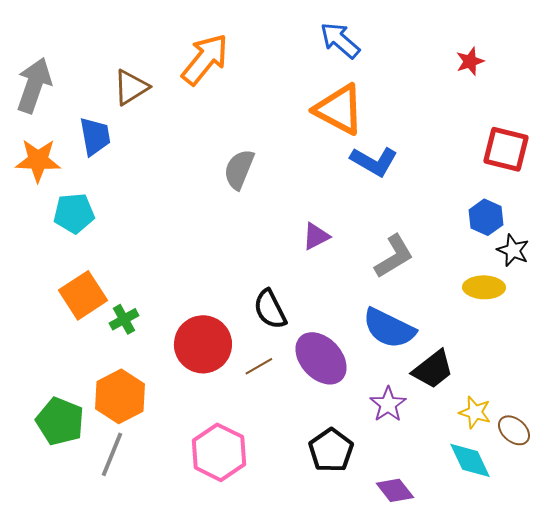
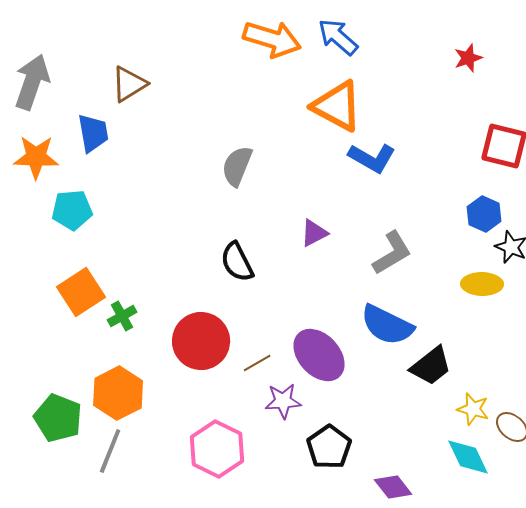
orange arrow: (205, 59) -> (272, 39), moved, turned 68
black semicircle: (270, 309) -> (237, 262), moved
purple star: (388, 404) -> (283, 401), moved, turned 30

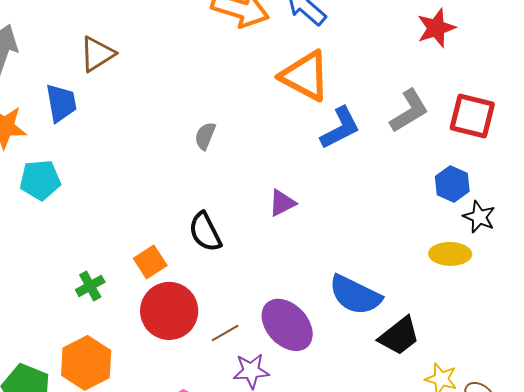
red star: (468, 58) -> (436, 28), size x1.4
blue L-shape: (372, 158) -> (340, 128), turned -57
gray semicircle: (237, 166) -> (205, 136), size x0.7
gray L-shape: (392, 253) -> (409, 111), moved
orange square: (81, 292) -> (150, 262), moved, size x0.7

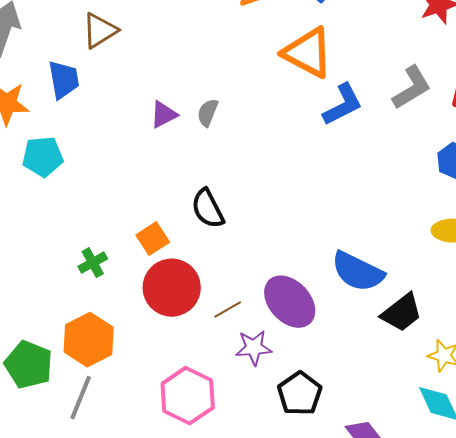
purple triangle: (282, 203) -> (164, 115), moved

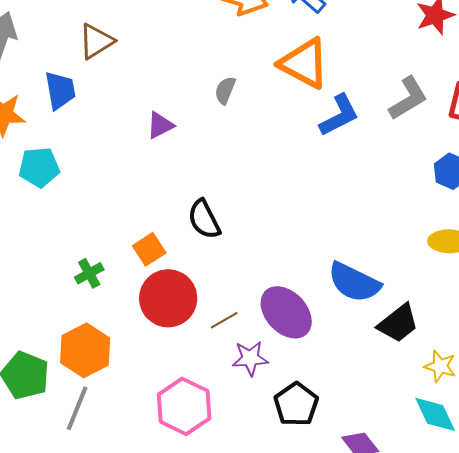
gray semicircle: (208, 113) -> (225, 90), moved

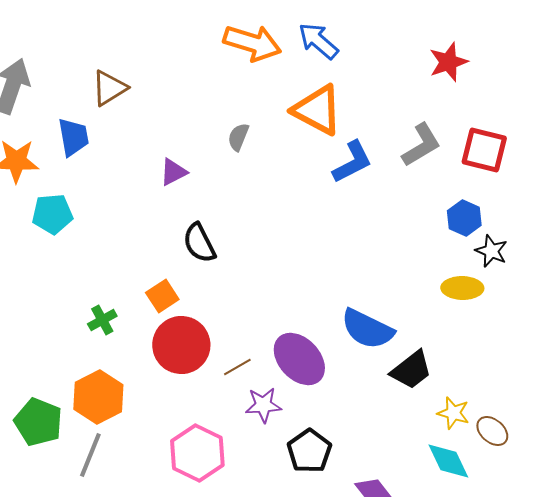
black semicircle: (204, 219) -> (199, 243), moved

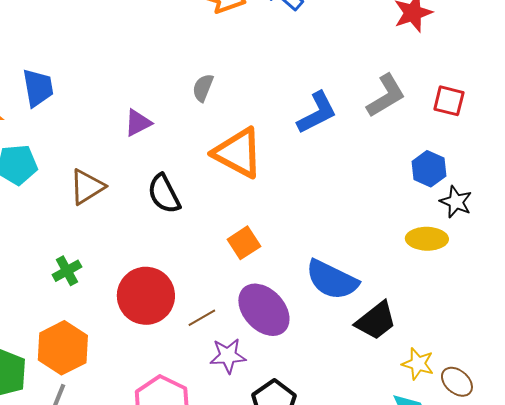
brown triangle: (109, 88) -> (87, 187), moved
orange triangle: (317, 110) -> (238, 153), moved
red square: (484, 150) -> (449, 101), size x0.7
orange square: (162, 296) -> (244, 243), moved

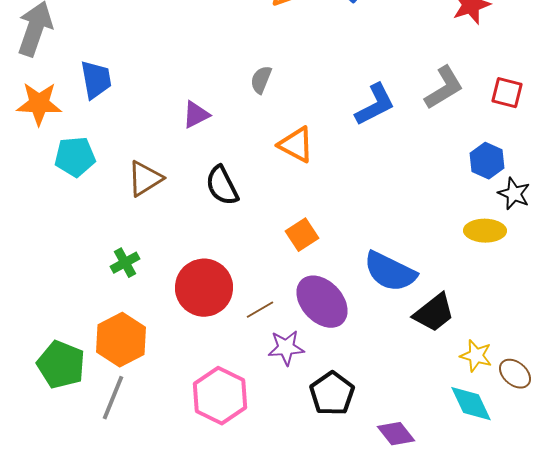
orange triangle: (238, 153) -> (296, 145), size x0.7

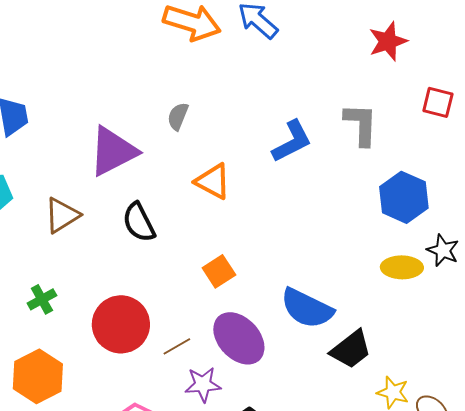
gray L-shape: (444, 88) -> (361, 124), turned -57
red square: (507, 93) -> (438, 102), moved
purple triangle: (196, 115) -> (113, 151), size x1.8
blue hexagon: (487, 161) -> (404, 197), size x1.4
black star: (514, 194) -> (443, 250), moved

